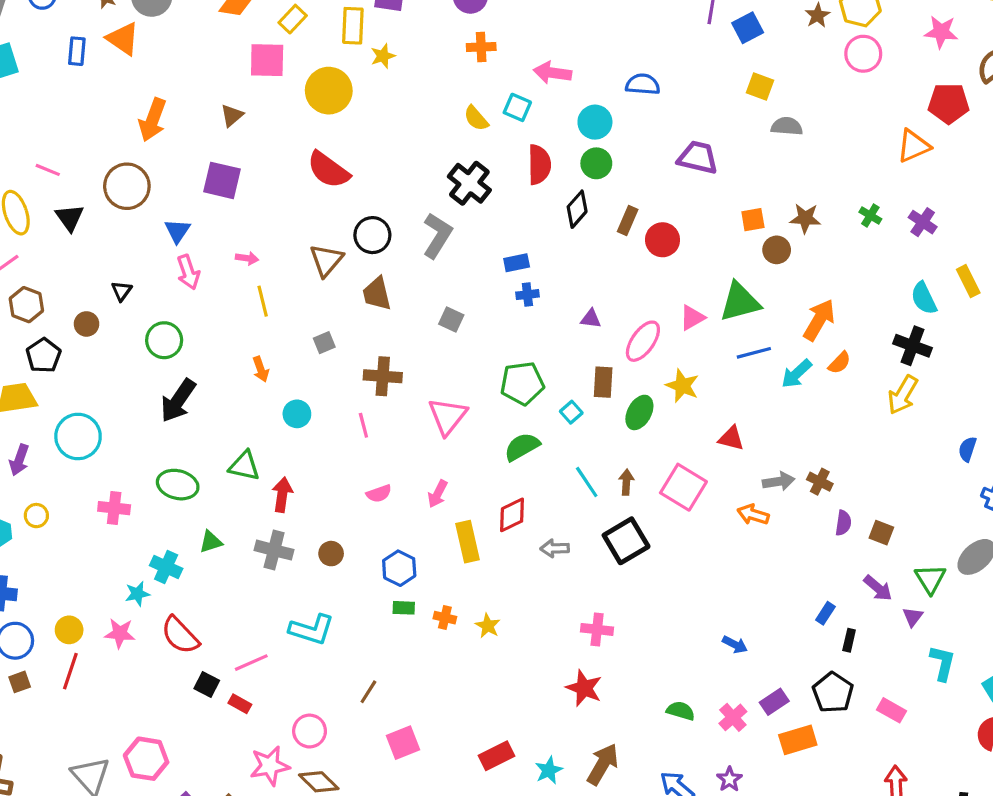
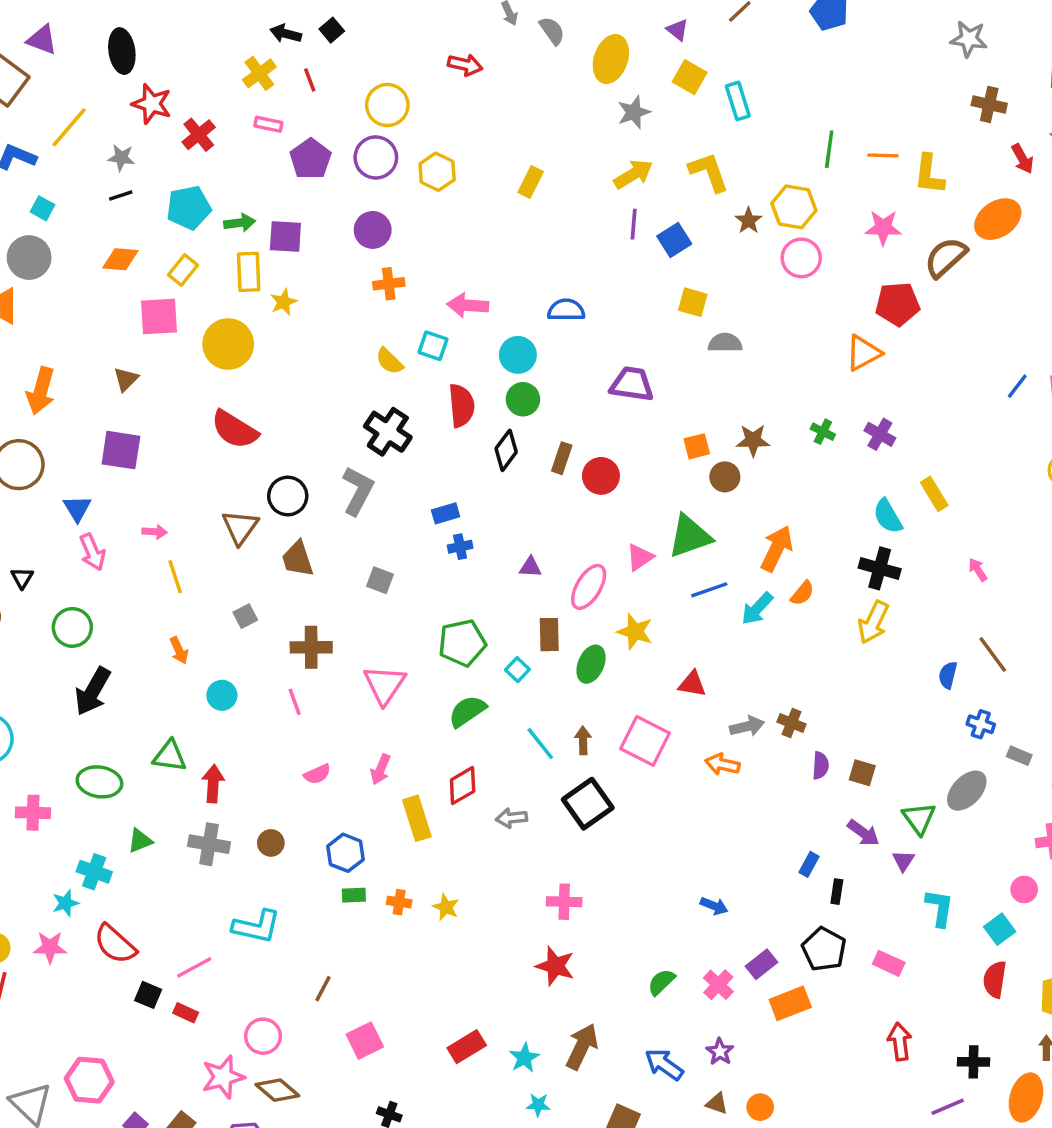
green semicircle: (681, 711) -> (661, 982), turned -56

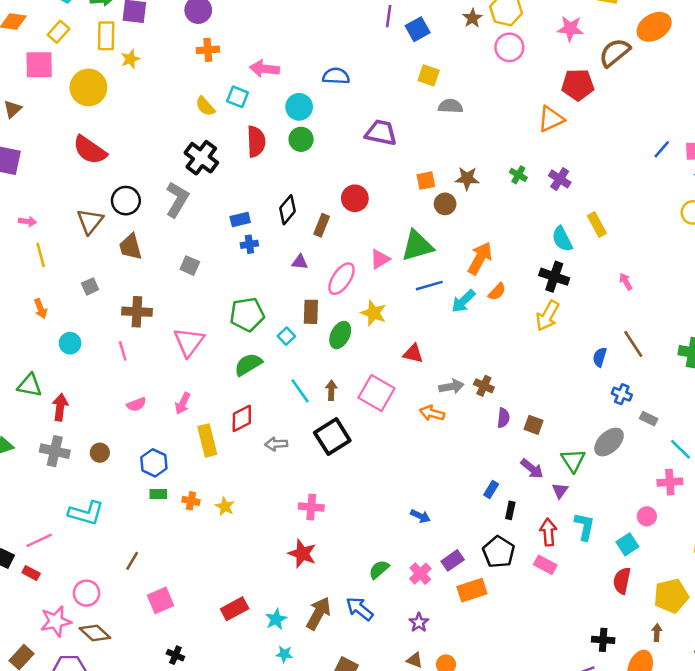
black diamond: (506, 450) -> (287, 210), moved
brown rectangle: (562, 458) -> (322, 225), moved
red arrow: (900, 1042) -> (548, 532), moved
blue arrow: (664, 1064) -> (360, 609), moved

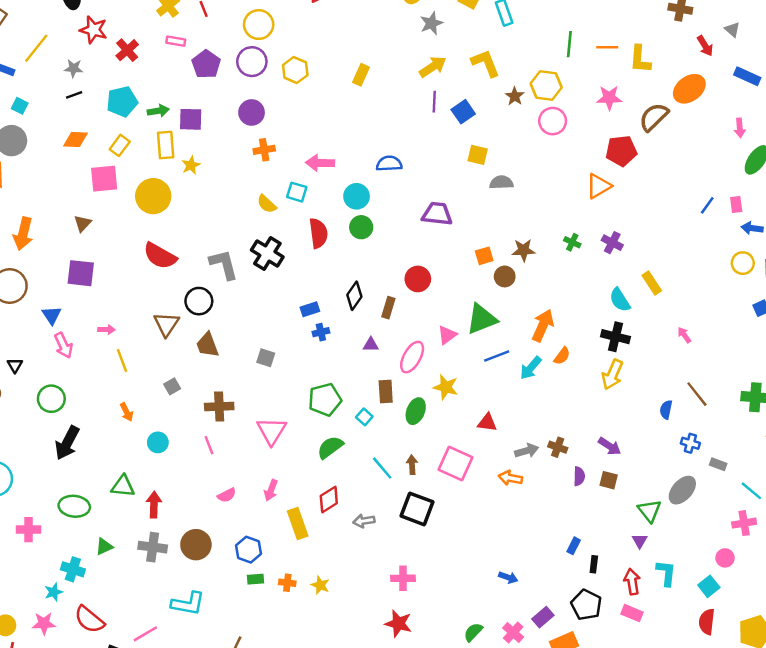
gray L-shape: (177, 199) -> (224, 264), moved, turned -40
black square: (332, 437) -> (417, 509), turned -32
brown circle: (100, 453) -> (196, 545), size x1.6
purple arrow: (532, 469) -> (610, 446), moved

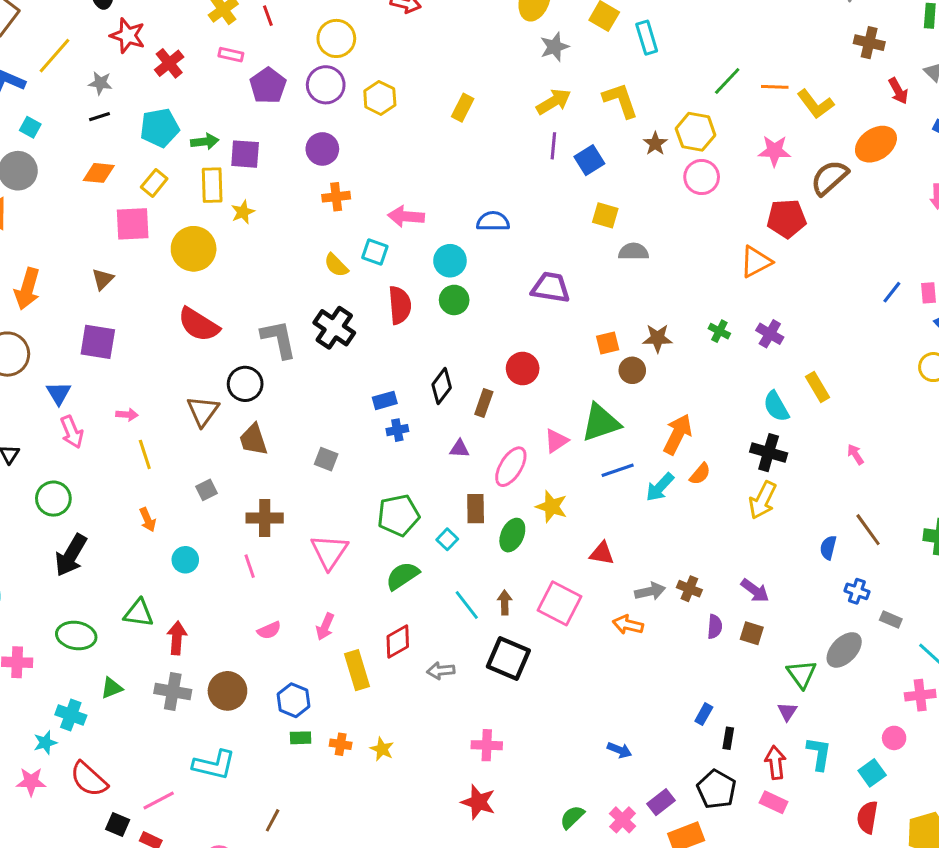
green line: (569, 44) -> (727, 81), turned 35
yellow L-shape: (640, 59) -> (815, 104), turned -44

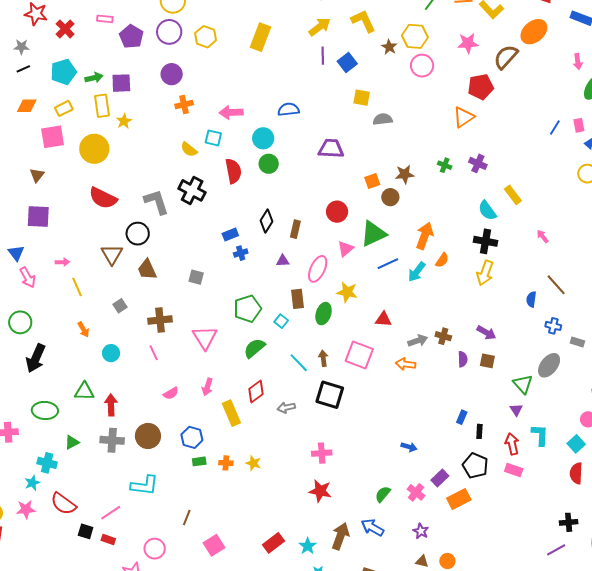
yellow rectangle: (463, 108) -> (261, 37), size x1.5
yellow rectangle: (154, 183) -> (64, 108), turned 30
red circle: (523, 368) -> (337, 212), moved

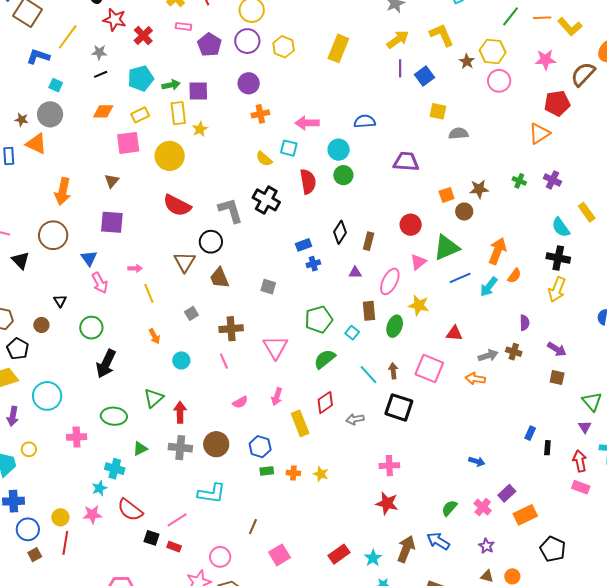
purple semicircle: (463, 359) -> (525, 323), moved
green triangle: (84, 391) -> (154, 398), turned -45
black pentagon: (475, 466) -> (553, 549), moved

